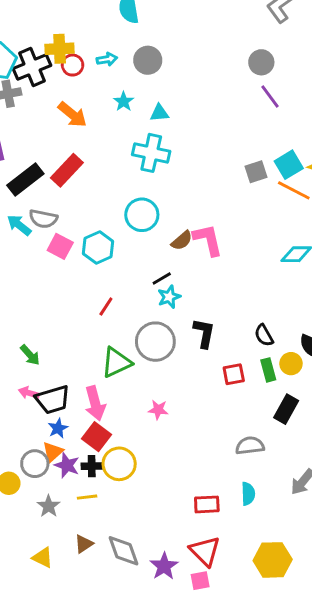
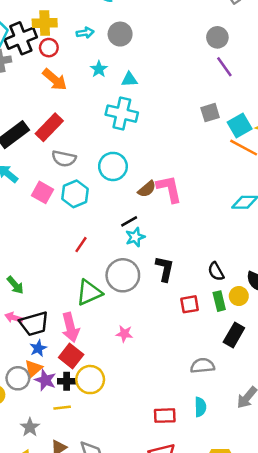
red circle: (73, 65) -> (49, 48), moved
gray square: (256, 172) -> (210, 113), moved
gray semicircle: (43, 219) -> (64, 159), moved
gray star: (49, 506) -> (30, 427), moved

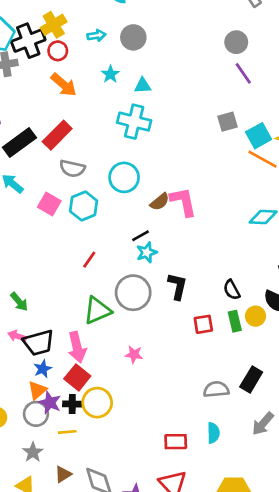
yellow cross: (45, 23) -> (54, 25), turned -30
black rectangle: (234, 335) -> (251, 380), moved
gray circle: (18, 378) -> (36, 414), moved

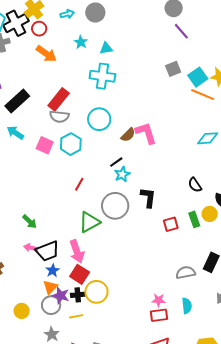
red rectangle: (57, 135) -> (59, 99), moved
black semicircle: (232, 290) -> (195, 185), moved
pink star: (134, 354) -> (159, 300), moved

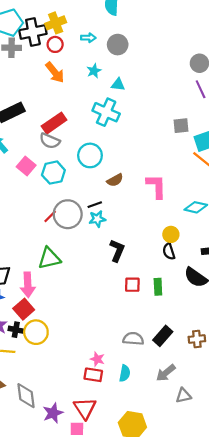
pink L-shape: (146, 133) -> (156, 186), moved
gray circle: (115, 206) -> (68, 214), moved
yellow circle: (210, 214) -> (171, 234), moved

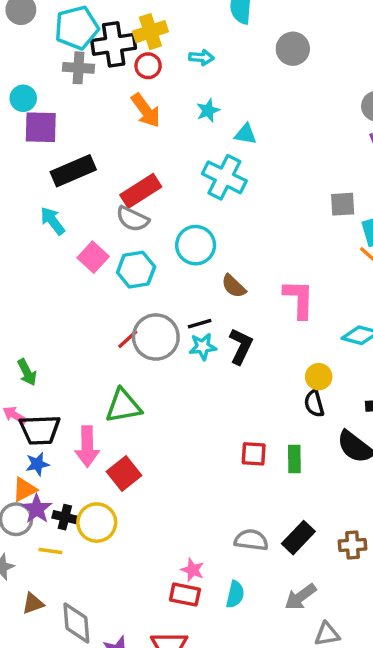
gray circle: (118, 45) -> (293, 49), moved
brown semicircle: (115, 180) -> (234, 286), turned 70
black L-shape: (117, 250) -> (241, 346), moved
red square: (24, 309) -> (124, 474), moved

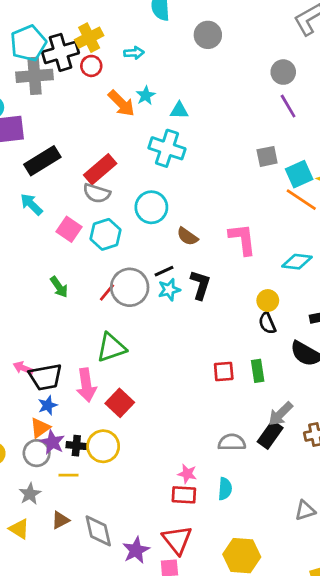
gray cross: (78, 68) -> (35, 76), size x1.4
orange arrow: (146, 110) -> (121, 103), moved
green arrow: (27, 372) -> (59, 287), moved
gray arrow: (300, 597) -> (281, 414), moved

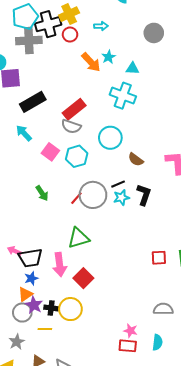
gray circle: (208, 35) -> (154, 33), moved

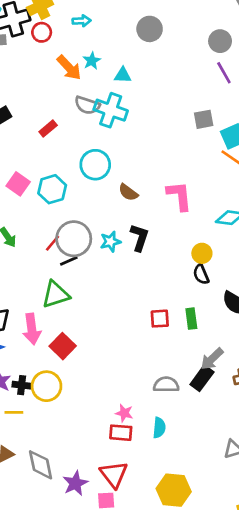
red rectangle: (74, 109) -> (48, 129), size x0.6
gray semicircle: (71, 126) -> (87, 105), moved
black line: (118, 184) -> (69, 261), moved

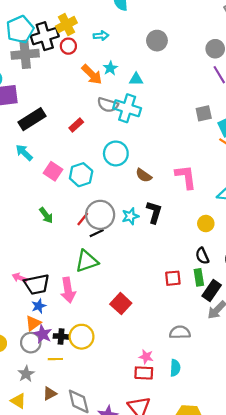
black semicircle: (201, 274) -> (202, 256), moved
red square: (63, 346) -> (121, 304), moved
black rectangle: (202, 378) -> (212, 291), moved

